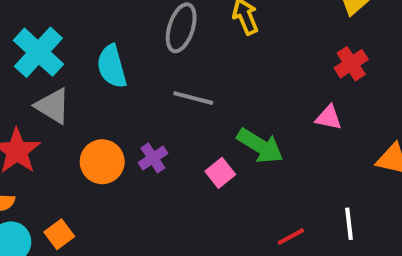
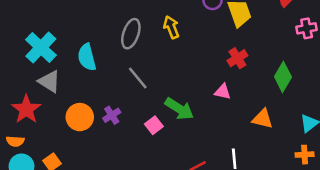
gray line: (193, 98) -> (138, 78), turned 35

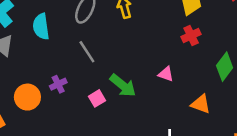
red cross: (237, 58) -> (191, 35), moved
orange circle: (80, 117) -> (27, 97), moved

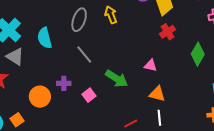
purple cross: (58, 84) -> (64, 83), turned 32
pink square: (97, 98) -> (89, 95), moved
orange triangle: (201, 104) -> (157, 94), moved

